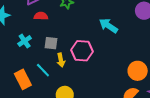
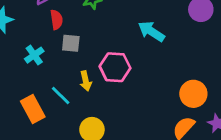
red semicircle: (41, 16) -> (56, 20), turned 80
gray square: (51, 43) -> (71, 43), moved

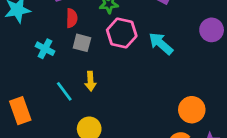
cyan cross: (34, 55) -> (45, 49), turned -36
pink hexagon: (115, 67) -> (122, 33), moved
orange rectangle: (33, 109) -> (20, 111), moved

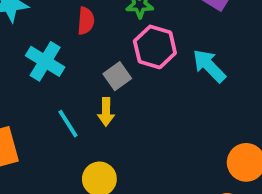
gray square: (82, 43) -> (117, 76), moved, turned 36
cyan cross: (45, 49) -> (45, 61), size x1.4

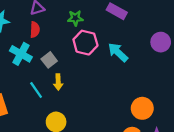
red semicircle: (86, 21) -> (35, 30), moved
gray square: (117, 76) -> (49, 60), moved

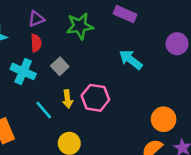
green star: (75, 18) -> (80, 26), size x1.5
pink hexagon: (85, 43) -> (95, 98), moved
gray square: (49, 60) -> (60, 66), moved

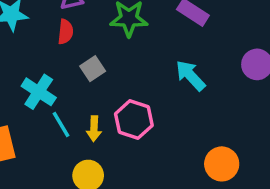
cyan cross: (23, 71) -> (39, 92), moved
yellow arrow: (67, 99) -> (94, 129), moved

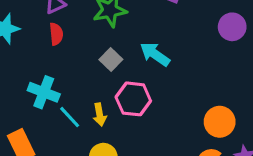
gray square: (93, 69) -> (111, 59), moved
cyan arrow: (190, 75) -> (155, 54), moved

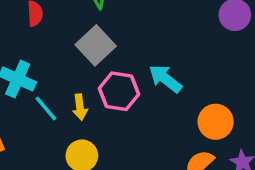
cyan arrow: (155, 54) -> (165, 79), moved
gray square: (111, 59) -> (96, 45), size x1.5

